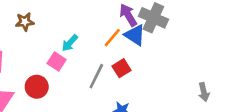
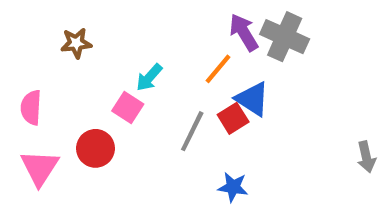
blue triangle: (135, 35) -> (252, 99), moved

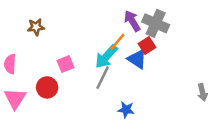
cyan arrow: (149, 77) -> (106, 57), moved, size x1.5
pink square: (128, 108) -> (66, 64), turned 35
red square: (233, 118) -> (147, 46), moved

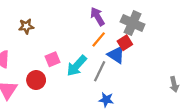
purple arrow: (132, 21) -> (97, 16), moved
cyan arrow: (106, 57) -> (77, 66), moved
gray line: (103, 78) -> (100, 71), moved

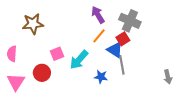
brown star: (26, 26) -> (33, 24), size x1.5
gray line: (100, 71) -> (122, 65), moved, turned -36
blue star: (106, 100) -> (101, 77), moved

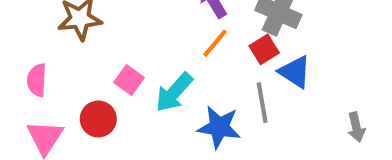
blue triangle: (115, 50) -> (295, 72), moved
pink square: (57, 54) -> (129, 80), turned -32
blue star: (101, 77) -> (219, 127), size x1.5

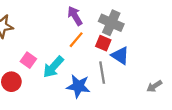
red square: (264, 49) -> (103, 43), turned -35
gray arrow: (356, 127) -> (154, 86), turned 70

